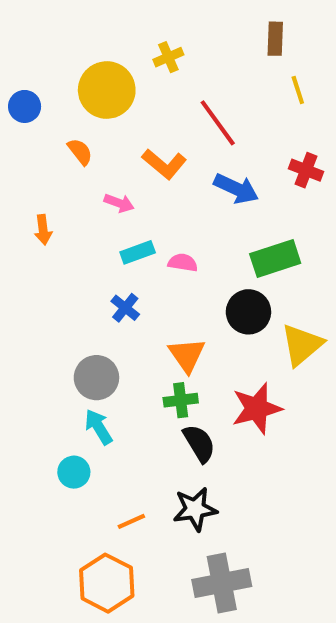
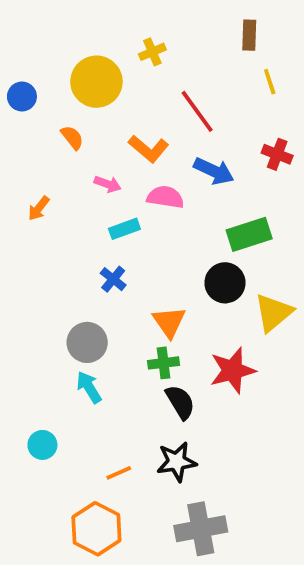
orange arrow: (43, 230) -> (39, 208), turned 45
pink semicircle: (183, 263) -> (165, 197), moved, size x1.4
cyan circle: (74, 472) -> (42, 445), moved

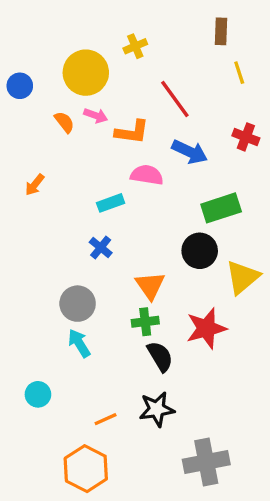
orange L-shape: (149, 149) -> (132, 132), turned -32
pink arrow: (108, 184) -> (96, 115), moved
gray cross: (201, 529) -> (206, 462), moved

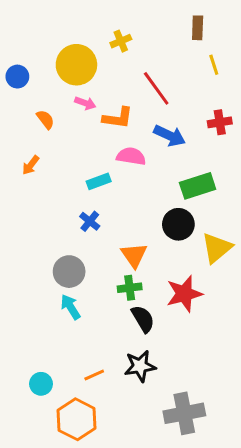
orange semicircle: (64, 122) -> (45, 119), moved
red cross: (246, 137) -> (220, 122), turned -30
cyan circle: (38, 394) -> (41, 384), moved

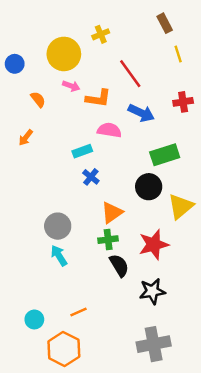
brown rectangle: (198, 28) -> (165, 23), turned -30
blue cross: (90, 221) -> (91, 177), moved
orange triangle: (134, 255) -> (112, 213), turned 30
black star: (140, 366) -> (152, 291), moved

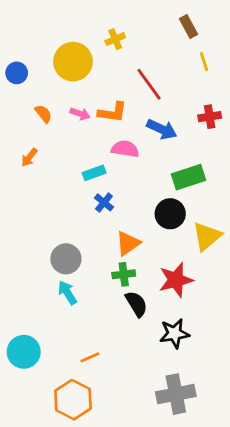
pink arrow: (71, 86) -> (80, 114), moved
cyan circle: (34, 319) -> (24, 352), moved, size x1.5

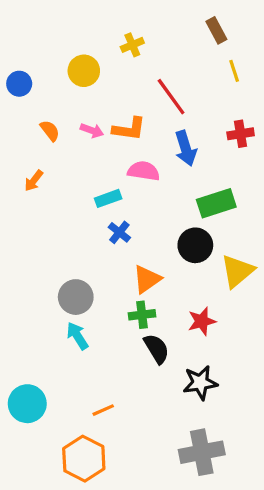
yellow circle: (73, 62) -> (84, 71), size x0.7
blue arrow: (162, 129) -> (186, 148), turned 48
red star: (176, 280) -> (202, 321), size x0.7

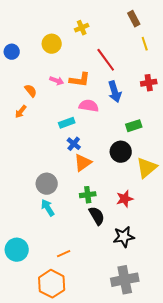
orange semicircle: (50, 131) -> (31, 91), moved
green rectangle: (216, 203) -> (134, 126), size x0.7
orange triangle: (147, 279) -> (83, 163), moved

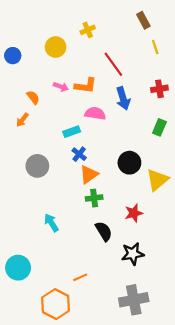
green rectangle: (134, 126) -> (159, 127), moved, turned -49
gray circle: (47, 184) -> (37, 166), moved
green cross: (88, 195) -> (94, 198), moved
orange line: (64, 254) -> (80, 277), moved

